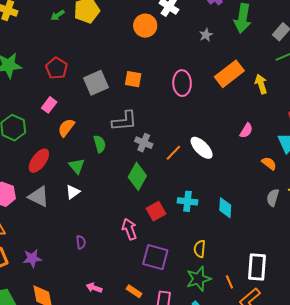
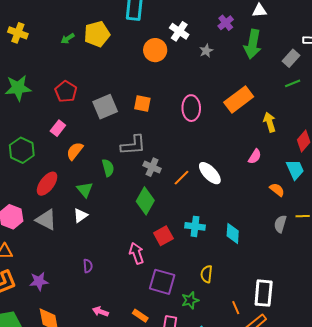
gray star: (206, 35) -> (206, 51), moved
yellow arrow: (261, 84) -> (270, 122), moved
green star: (199, 279) -> (190, 300), moved, size x0.7

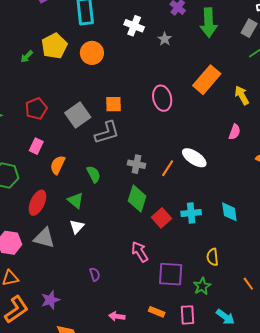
orange circle: (155, 50) -> (92, 53), moved
red pentagon: (66, 91) -> (36, 109), turned 30
gray L-shape: (133, 145) -> (107, 133), moved
red square: (163, 236) -> (162, 218), moved

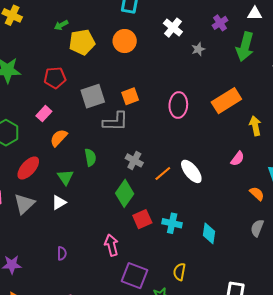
yellow pentagon: (54, 46) -> (82, 42), moved
orange square: (113, 104) -> (130, 96), turned -36
gray triangle: (44, 238) -> (24, 204), turned 45

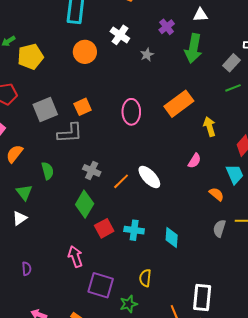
orange circle: (125, 41) -> (85, 52), moved

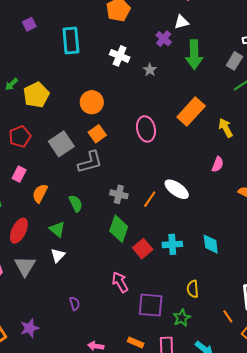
white triangle: (200, 15) -> (181, 22), moved
orange circle: (85, 52) -> (92, 102), moved

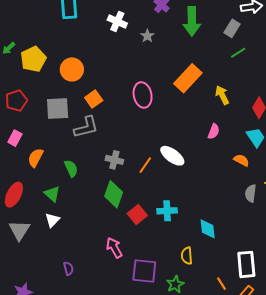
orange circle: (92, 102) -> (72, 69), moved
gray square: (61, 144) -> (58, 109), turned 30
cyan diamond: (211, 244) -> (208, 229), moved

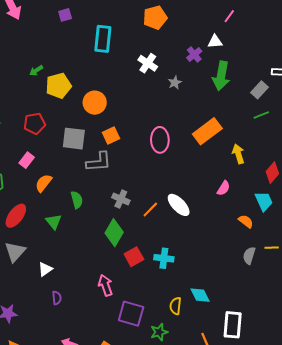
white triangle: (52, 220) -> (45, 269), moved
cyan diamond: (208, 229) -> (200, 295), moved, turned -30

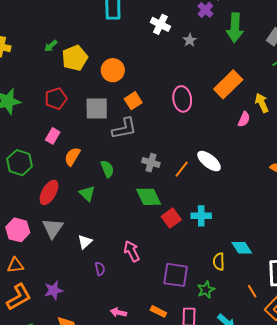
pink semicircle: (224, 188) -> (244, 119), moved
green diamond: (114, 233) -> (149, 197), turned -48
pink arrow: (105, 285) -> (132, 251), moved

